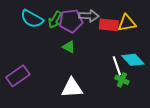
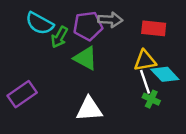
green arrow: (55, 20) -> (59, 37), moved
yellow triangle: (127, 23) -> (145, 61), moved
red rectangle: (109, 25) -> (154, 28), moved
green triangle: (69, 47) -> (85, 58), size x1.5

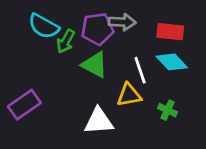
yellow triangle: (145, 61) -> (129, 95), moved
cyan diamond: (165, 74) -> (172, 62), moved
white line: (145, 82) -> (140, 70), moved

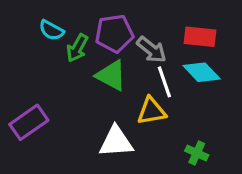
gray arrow: (122, 22) -> (152, 50), moved, turned 36
cyan semicircle: (44, 26) -> (51, 30), size x0.7
green cross: (168, 110) -> (197, 153), moved

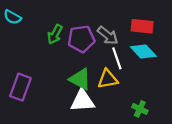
cyan semicircle: (51, 30) -> (12, 17), moved
purple pentagon: (114, 34) -> (81, 39), moved
green triangle: (111, 75) -> (80, 79), moved
purple rectangle: (29, 122) -> (20, 87), turned -35

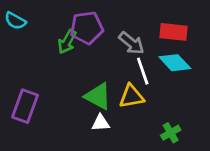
purple pentagon: (81, 39) -> (87, 28), moved
white triangle: (82, 101) -> (101, 123), size x0.6
green cross: (140, 109) -> (171, 133), turned 35

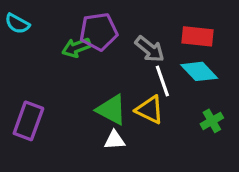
green arrow: (67, 42) -> (76, 48), turned 40
yellow triangle: (131, 96) -> (150, 110), turned 36
green cross: (171, 133) -> (212, 121), moved

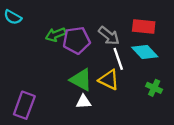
purple pentagon: (99, 32) -> (76, 40), moved
purple rectangle: (28, 121) -> (24, 105), moved
green cross: (212, 121) -> (154, 88), turned -35

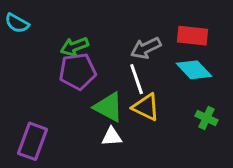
gray arrow: (109, 36) -> (146, 48), turned 115
purple pentagon: (76, 40) -> (78, 71), moved
white line: (118, 59) -> (137, 79), moved

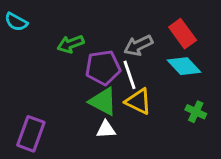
red rectangle: (192, 36) -> (183, 34), turned 48
purple pentagon: (78, 71) -> (103, 68), moved

